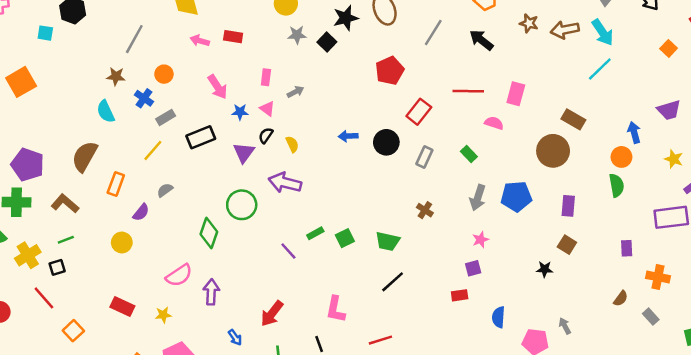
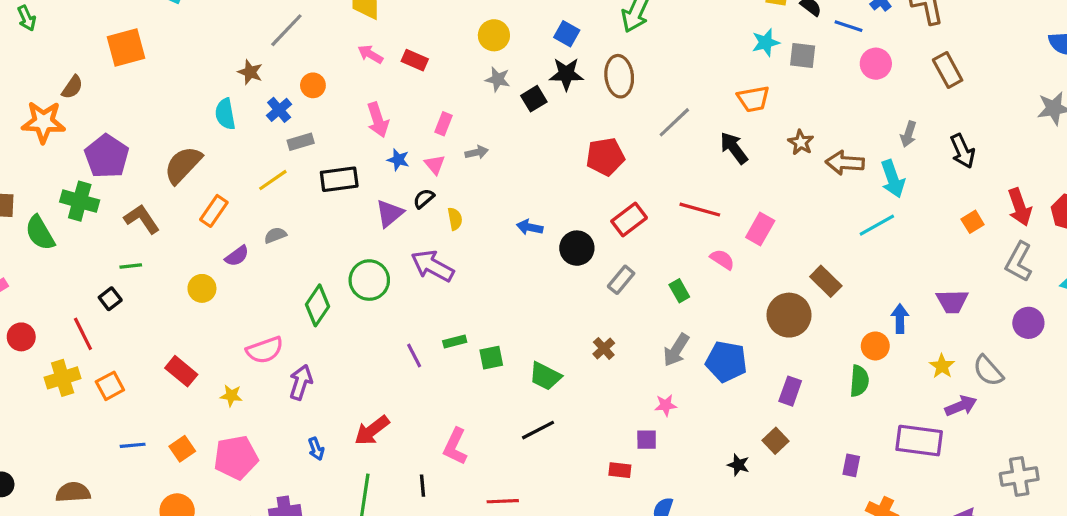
yellow cross: (28, 255) -> (63, 378), moved
black square: (57, 267) -> (110, 299), turned -35

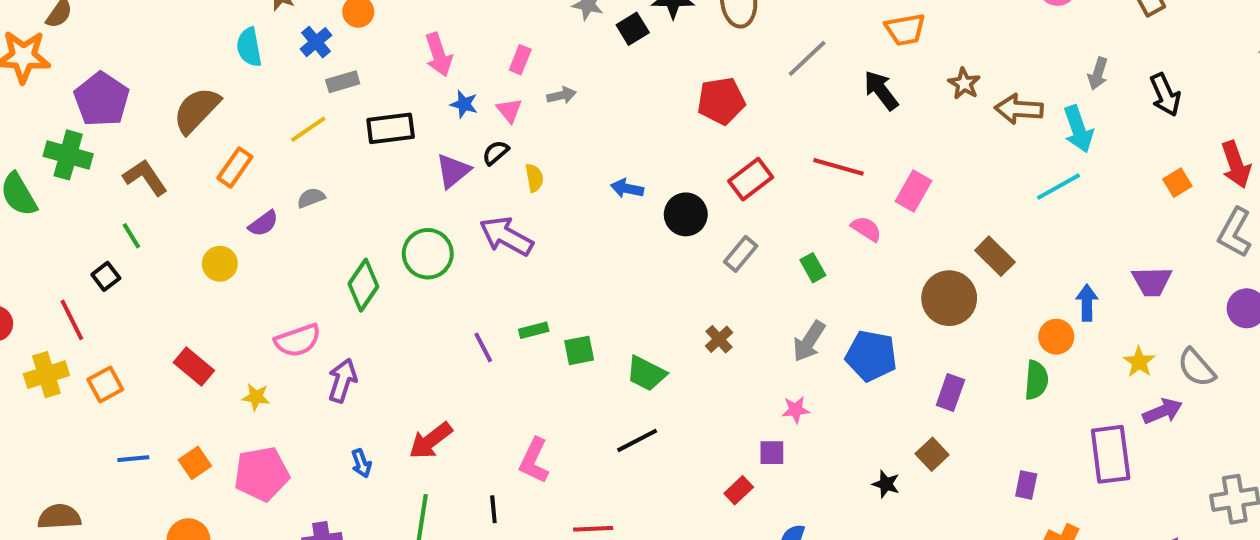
green line: (131, 266) -> (131, 236), turned 65
purple rectangle: (919, 441) -> (1111, 454), turned 75
red rectangle: (620, 470) -> (739, 490), turned -50

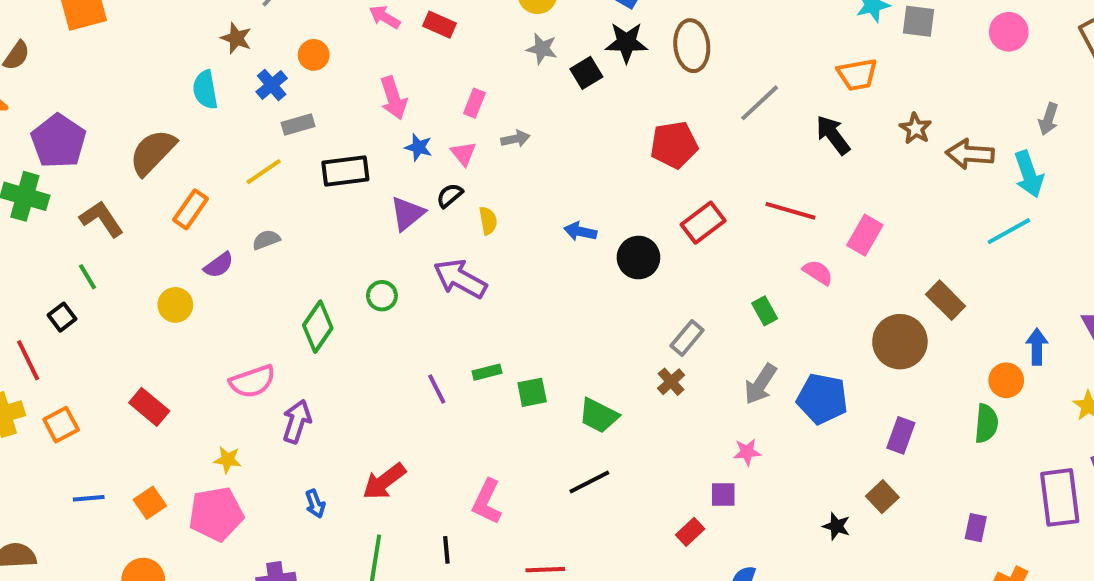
green circle: (428, 254) -> (382, 296), size x0.6
gray rectangle: (741, 254) -> (687, 338), moved
yellow star: (256, 397) -> (228, 460), moved

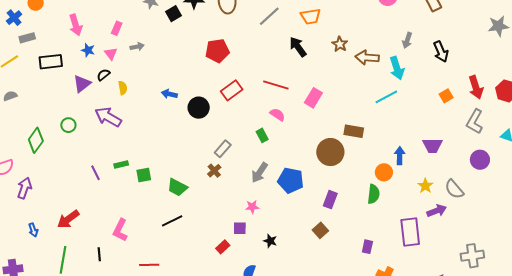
gray line: (760, 103) -> (269, 16), moved
pink semicircle: (818, 272) -> (277, 115), moved
brown rectangle: (946, 300) -> (354, 131), turned -36
black star: (836, 526) -> (270, 241), moved

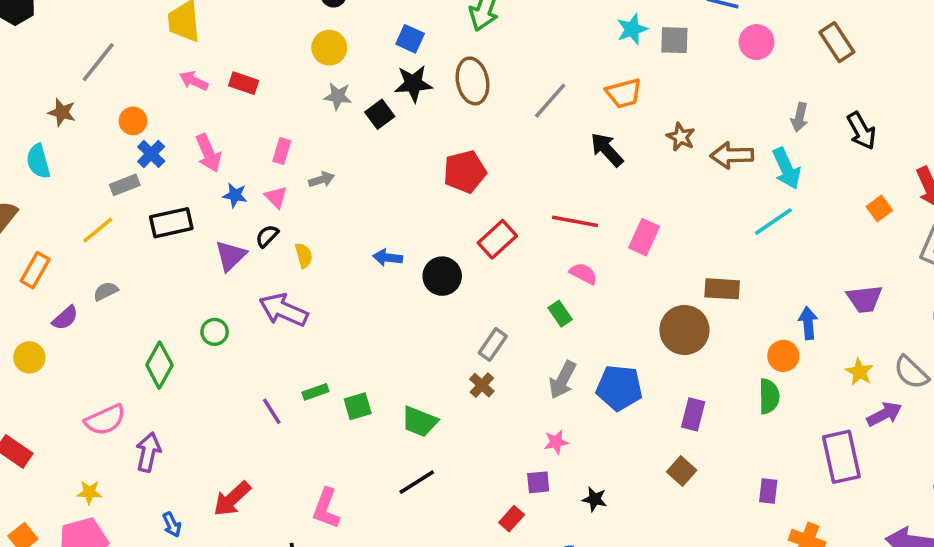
blue cross: (14, 18) -> (151, 154), moved

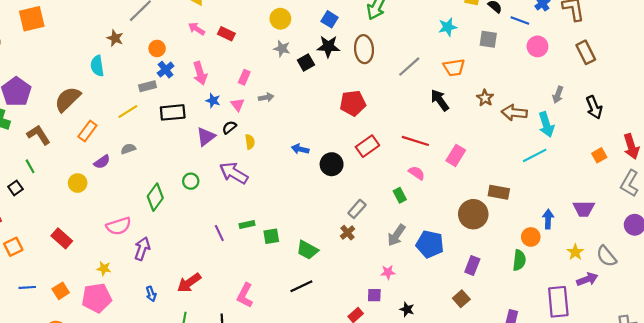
cyan star: (632, 29) -> (448, 27), moved

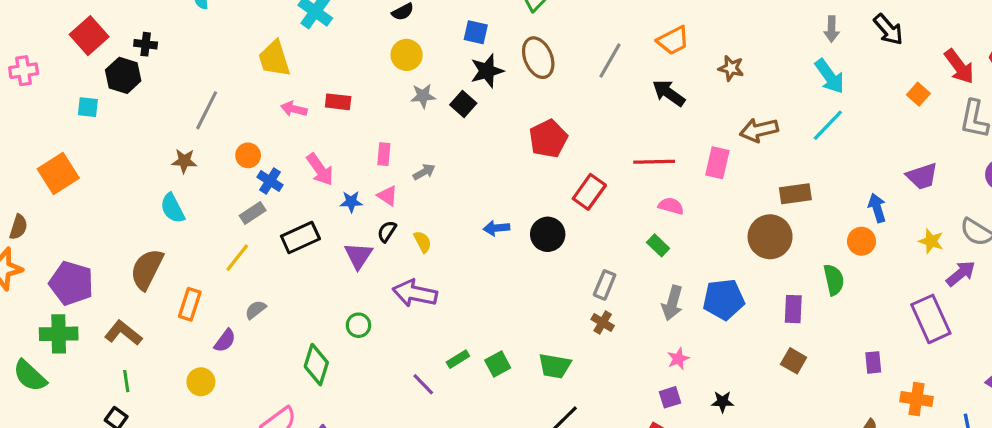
brown arrow: (514, 113) -> (759, 130), moved
green line: (30, 166) -> (126, 381), turned 40
green semicircle: (519, 260) -> (834, 280), moved

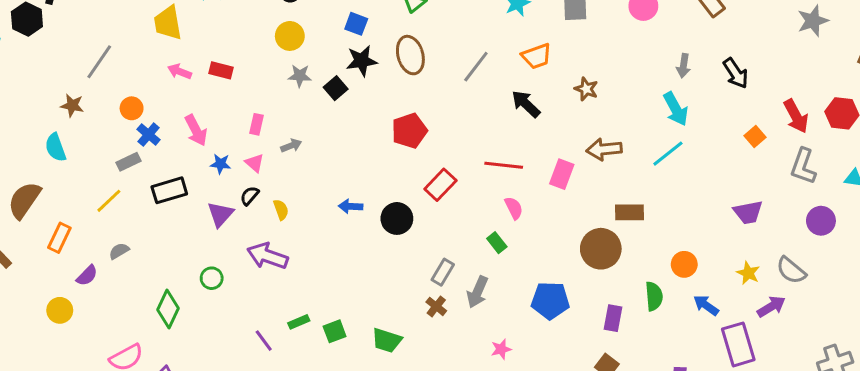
pink semicircle: (671, 206) -> (514, 208), turned 40
blue arrow: (877, 208) -> (706, 305), moved, turned -45
gray arrow: (672, 303) -> (477, 292), moved

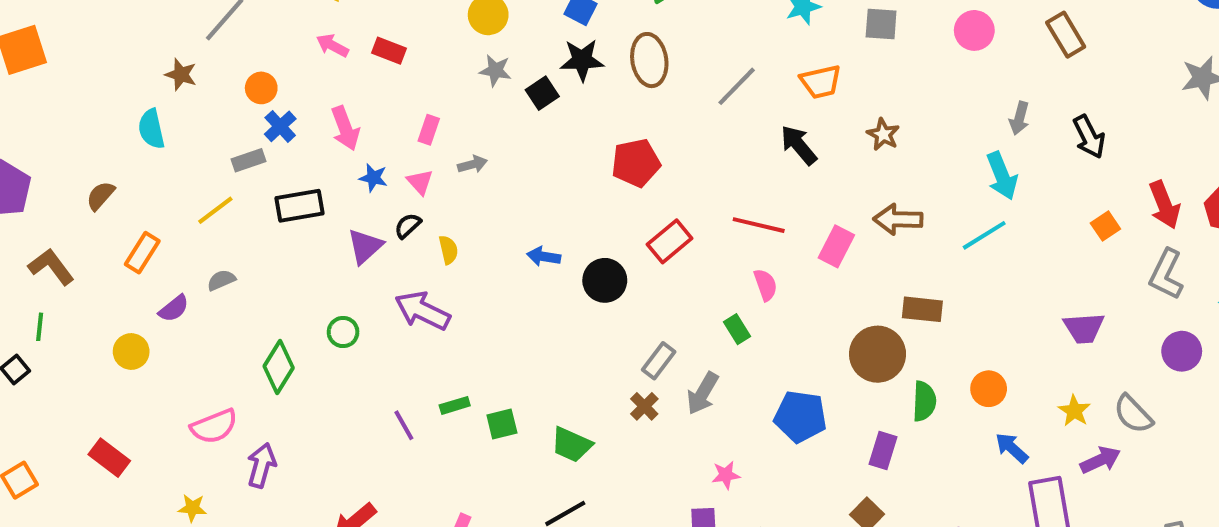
brown semicircle: (24, 200) -> (100, 196), size x0.6
green semicircle: (654, 296) -> (924, 401), moved

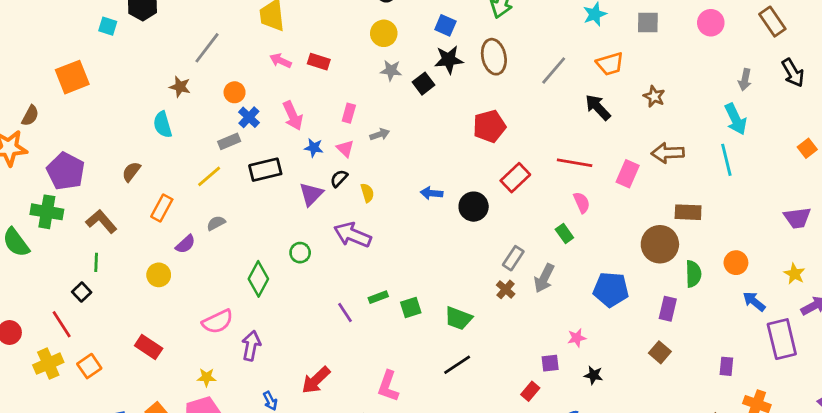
black arrow: (1089, 137) -> (793, 73), moved
cyan line: (984, 235) -> (726, 160), turned -68
pink star: (726, 475) -> (577, 338), moved

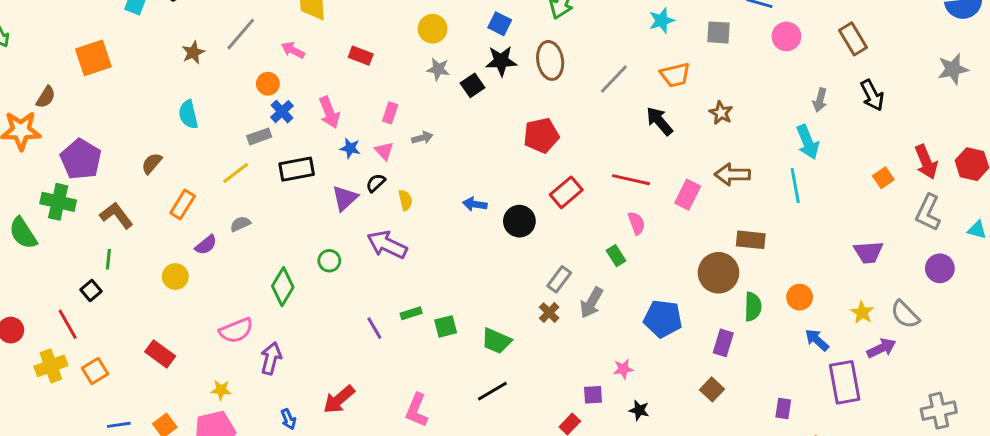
pink arrow: (280, 61) -> (293, 50), moved
brown star: (180, 87) -> (193, 53), moved, turned 30

